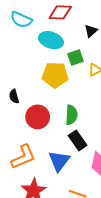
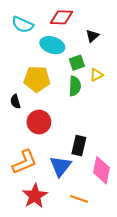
yellow pentagon: (55, 75) -> (37, 79), moved
green semicircle: (71, 115) -> (75, 86), moved
black rectangle: (78, 140) -> (79, 146), turned 48

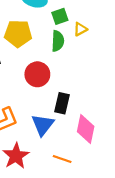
red circle: (39, 122) -> (37, 74), moved

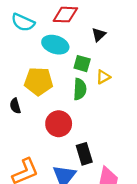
green square: (60, 16) -> (82, 64), turned 35
black rectangle: (62, 103) -> (84, 154), turned -30

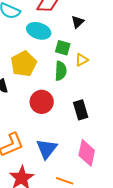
yellow pentagon: (39, 81) -> (24, 64), turned -30
black rectangle: (84, 154) -> (81, 110), moved

